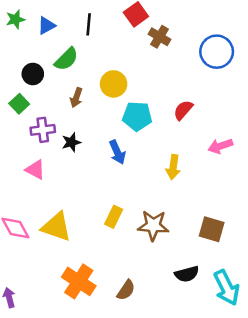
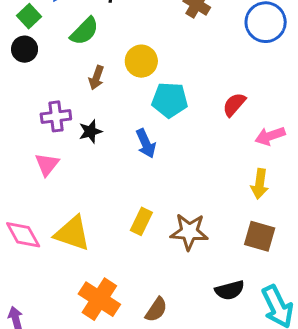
black circle: (33, 74) -> (25, 49), moved
green square: (19, 104) -> (29, 16), moved
red semicircle: (183, 110) -> (234, 105), moved
yellow arrow: (173, 167) -> (260, 184), moved
pink triangle: (35, 170) -> (47, 164), turned 40

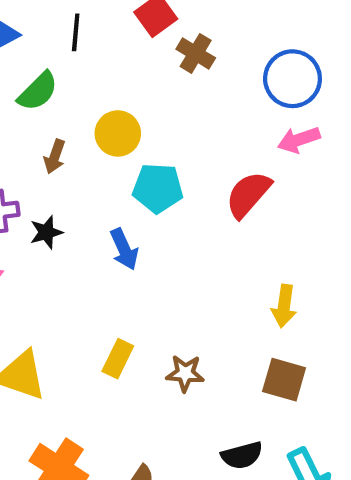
red semicircle: (234, 105) -> (248, 194), size x1.4
pink arrow: (270, 136) -> (299, 140), moved
brown star: (189, 232) -> (185, 373), size x0.7

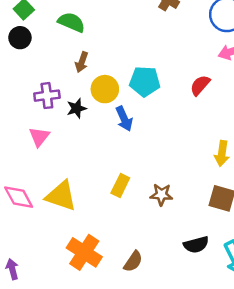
green semicircle: (38, 91) -> (71, 22), turned -112
yellow circle: (118, 133) -> (105, 89), moved
red semicircle: (248, 194) -> (200, 85), size x0.7

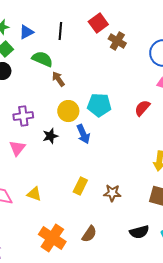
brown arrow: (82, 62) -> (58, 79), moved, turned 126
black star: (77, 108) -> (50, 136), moved
yellow triangle: (61, 196) -> (34, 194), size x0.6
brown semicircle: (133, 261) -> (89, 234), moved

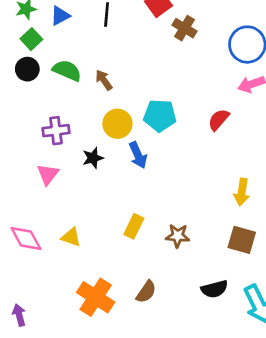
green semicircle: (42, 59) -> (67, 70), moved

